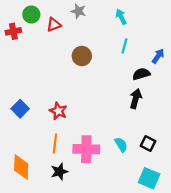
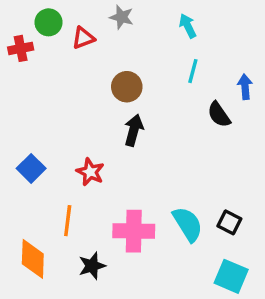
blue arrow: (158, 56) -> (245, 87), turned -40
black semicircle: (141, 74) -> (219, 115), turned -108
black arrow: (136, 99) -> (134, 130), moved
orange line: (55, 144) -> (68, 221), moved
cyan semicircle: (121, 145) -> (188, 224), size x1.5

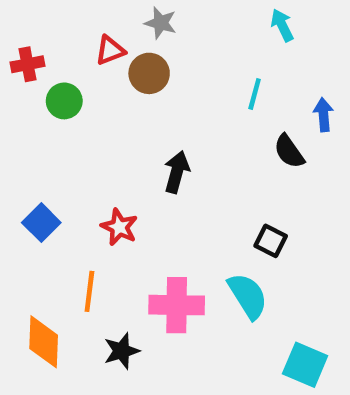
green circle: (49, 22) -> (64, 101), moved
cyan arrow: (188, 26) -> (282, 25), moved
brown circle: (127, 87) -> (149, 73), moved
black square: (229, 222) -> (271, 241), moved

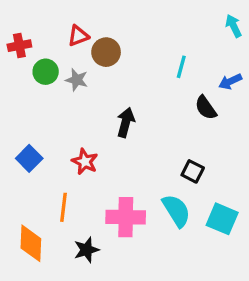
gray star: (161, 23) -> (77, 80), moved
cyan arrow: (282, 25) -> (234, 26), moved
blue arrow: (323, 115) -> (230, 82), turned -110
cyan square: (305, 365) -> (222, 219), moved

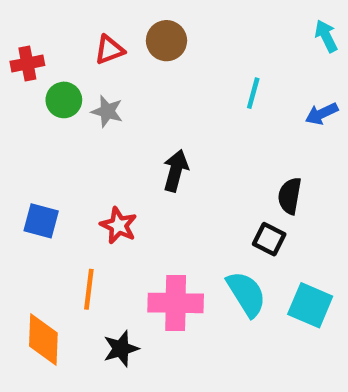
brown circle: (106, 52) -> (166, 41), moved
black semicircle: (206, 108) -> (290, 196), moved, turned 45
blue square: (29, 158) -> (41, 221), turned -30

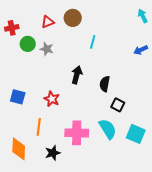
cyan line: (253, 93) -> (93, 42), moved
black semicircle: (290, 196) -> (105, 84), moved

